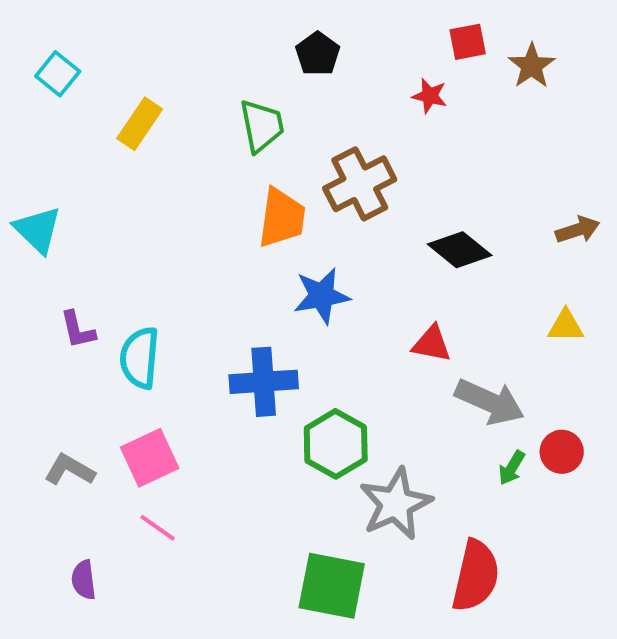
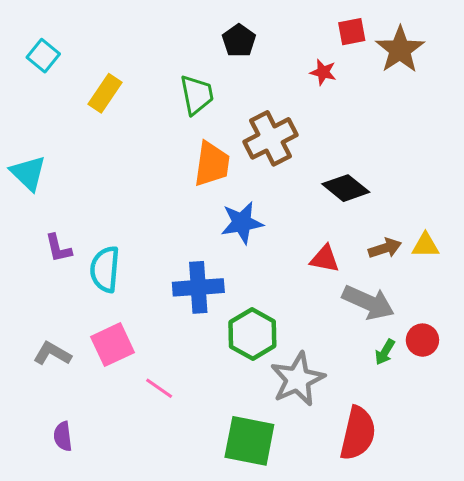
brown star: (532, 66) -> (400, 50), size x1.4
brown arrow: (578, 230) -> (385, 248), moved
pink line: (158, 528) -> (159, 388), moved

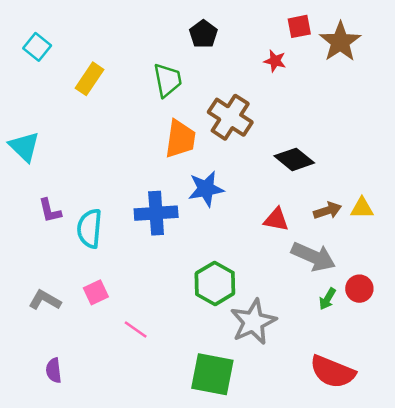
brown cross: (270, 138) -> (230, 117), turned -30
blue cross: (198, 287) -> (156, 213), moved
pink square: (112, 345) -> (96, 292), size x0.7
red semicircle: (358, 433) -> (333, 372), moved, turned 99

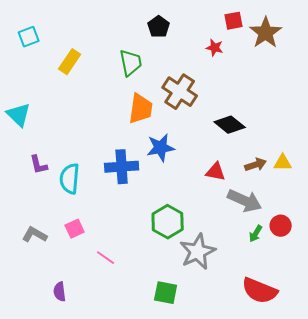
cyan square: (37, 47) -> (29, 37), turned 30
purple semicircle: (54, 370) -> (60, 292), moved
green square: (212, 374) -> (166, 293), size x0.7

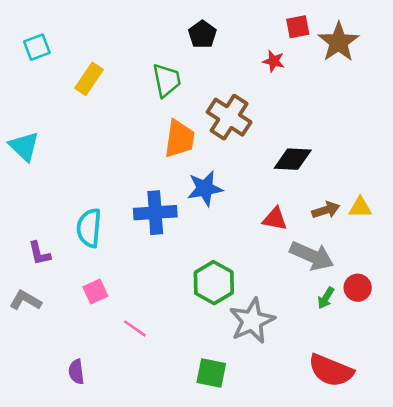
black diamond: (230, 125) -> (293, 159), turned -36
purple L-shape: (39, 165) -> (39, 253), moved
gray L-shape: (35, 235) -> (25, 300), moved

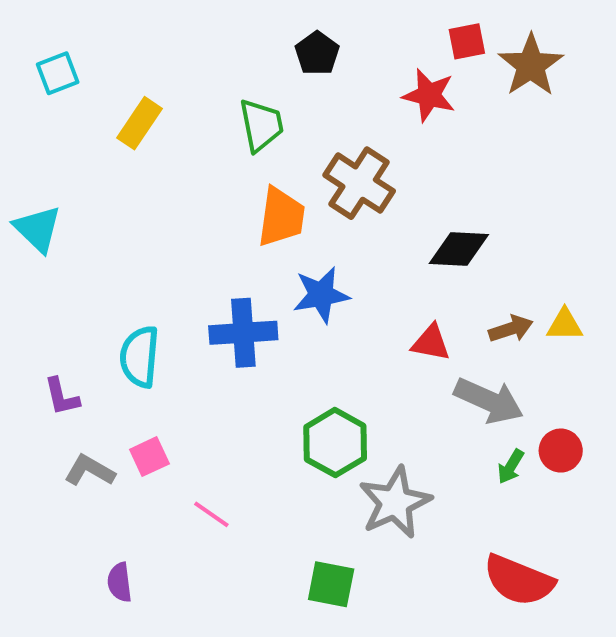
red star: (274, 61) -> (429, 95), size x1.5
gray L-shape: (25, 300) -> (90, 470), moved

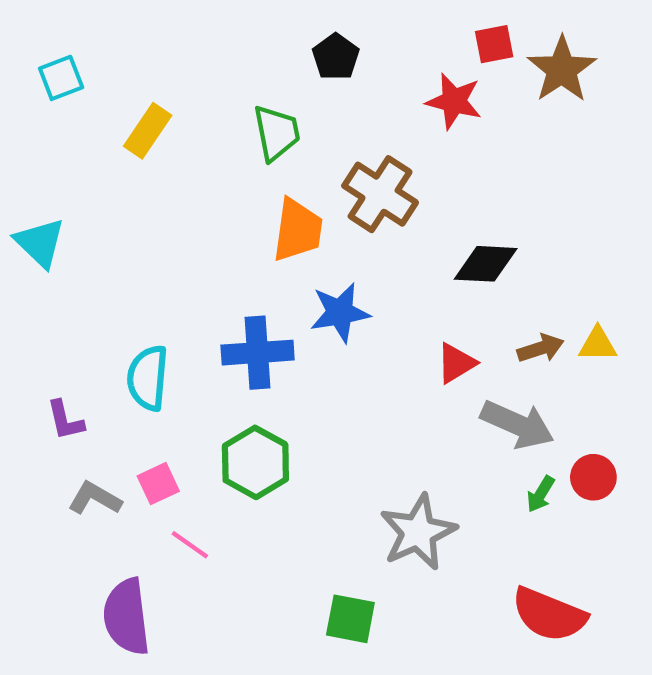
red triangle: (431, 343) -> (456, 363), turned -42
green hexagon: (335, 443) -> (255, 462), moved
pink line: (211, 514) -> (190, 545), moved
purple semicircle: (120, 582) -> (127, 617), size x1.8

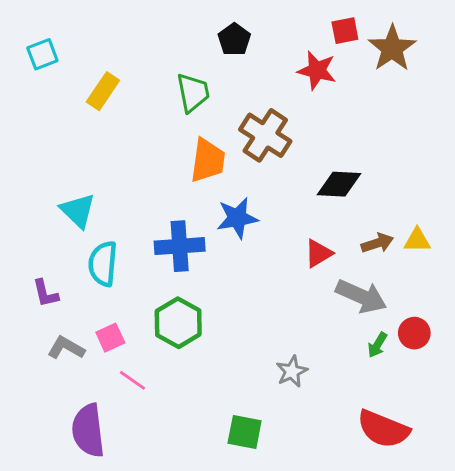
cyan triangle: (40, 243) -> (78, 211), moved
gray star: (418, 532) -> (292, 371), size x0.6

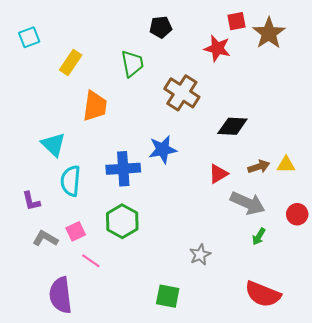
black pentagon: (234, 39) -> (161, 27), turned 30
orange trapezoid: (208, 160) -> (95, 106), moved
red circle: (414, 333) -> (297, 214), moved

